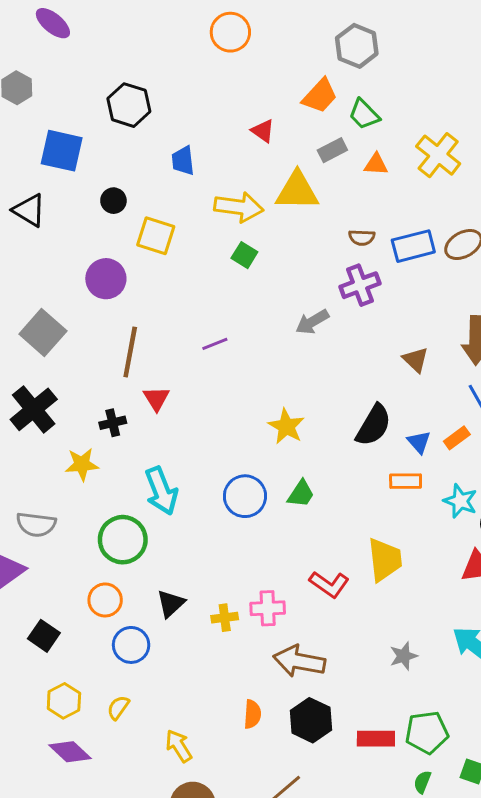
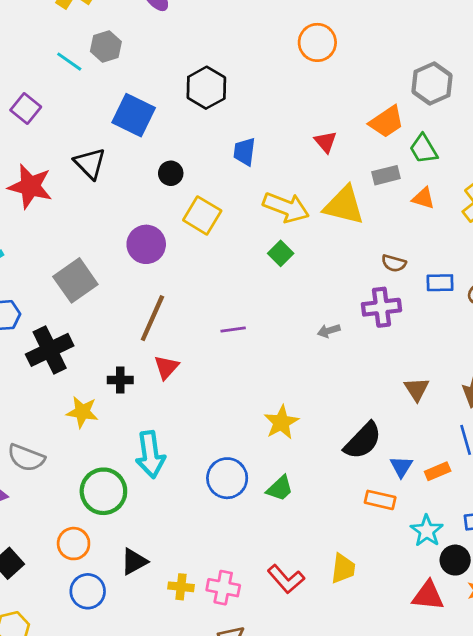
blue rectangle: (413, 246) -> (440, 283), size x0.7
gray arrow: (312, 322) -> (329, 331), size x0.7
yellow trapezoid: (385, 560) -> (343, 569), size x0.7

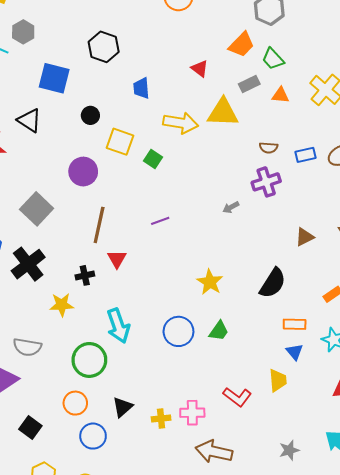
green square: (281, 253) -> (153, 159), moved
brown triangle: (417, 389) -> (305, 237), turned 48
blue triangle: (401, 467) -> (295, 352), moved

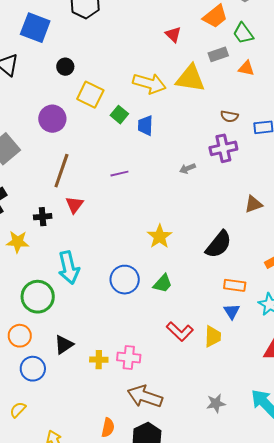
blue trapezoid: (141, 88) -> (145, 125), moved
red L-shape: (237, 397) -> (180, 331), moved

